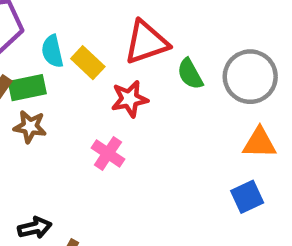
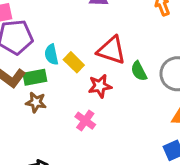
red triangle: (146, 42) -> (111, 50), turned 36

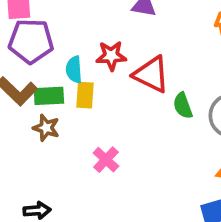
yellow rectangle: (74, 62) -> (85, 95), moved, turned 42
red star: (100, 86) -> (111, 56), moved

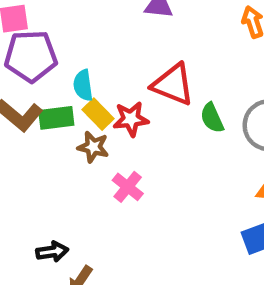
red star: (111, 56) -> (131, 119), moved
yellow rectangle: (85, 95) -> (98, 114), turned -44
brown star: (46, 128) -> (93, 147), moved

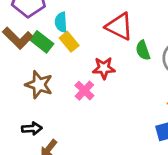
green rectangle: (56, 118) -> (42, 42), turned 40
red star: (131, 119) -> (104, 68), moved
brown star: (93, 147) -> (39, 85), moved, size x1.4

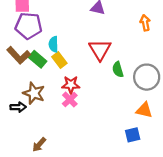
red triangle: (119, 26) -> (100, 50), turned 30
red star: (104, 68) -> (71, 85), moved
black arrow: (32, 129) -> (18, 107), moved

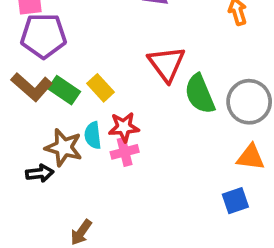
cyan semicircle: (54, 44) -> (93, 135), moved
green semicircle: (118, 69) -> (200, 94), size x1.5
pink cross: (70, 99) -> (125, 152), turned 35

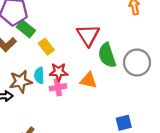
green rectangle: (64, 90) -> (26, 29), moved
brown star: (64, 148) -> (21, 81), turned -30
orange triangle: (251, 157) -> (88, 80), moved

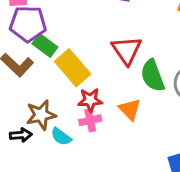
yellow rectangle: (46, 47) -> (73, 68), size x1.6
cyan semicircle: (39, 75) -> (61, 137), moved, turned -49
orange triangle: (88, 80) -> (130, 109), turned 36

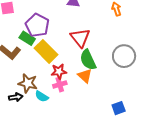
purple pentagon: (28, 24) -> (37, 25), moved, turned 30
green semicircle: (153, 76) -> (88, 60), moved
brown star: (41, 115) -> (28, 83), turned 30

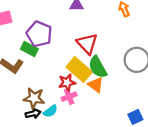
yellow rectangle: (46, 51) -> (79, 70), moved
cyan semicircle: (42, 96) -> (50, 111), turned -64
black arrow: (16, 97) -> (33, 114), moved

